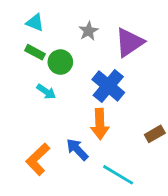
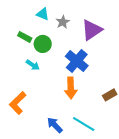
cyan triangle: (35, 23) -> (43, 14), moved
blue arrow: (77, 149) -> (55, 125), moved
orange L-shape: (38, 159) -> (18, 103), moved

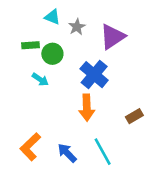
green rectangle: (25, 37) -> (30, 45), turned -32
orange L-shape: (18, 103) -> (30, 147), moved
cyan line: (84, 124) -> (103, 152), turned 30

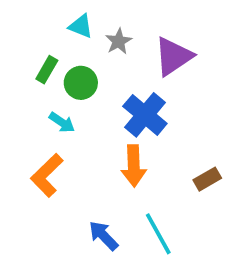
green rectangle: (30, 45) -> (47, 70), turned -56
orange L-shape: (30, 147) -> (47, 175), moved

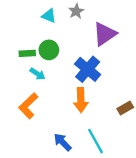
gray star: (119, 41) -> (76, 11), moved
green rectangle: (47, 70) -> (27, 53), moved, turned 56

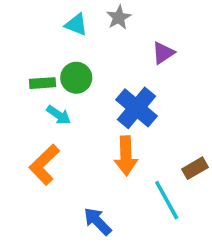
purple triangle: (105, 34) -> (163, 53), size x0.6
cyan line: (96, 141) -> (167, 200), moved

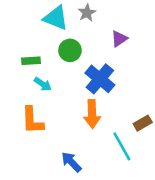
cyan triangle: (76, 25) -> (56, 18), size x1.5
green circle: (76, 78) -> (70, 50), moved
orange L-shape: (44, 165) -> (32, 120), turned -48

